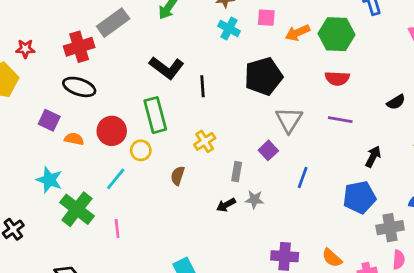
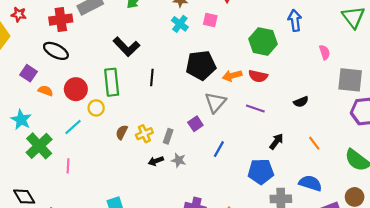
orange arrow: (298, 33) -> (232, 76), moved
black line: (202, 86) -> (152, 77), moved
yellow cross: (205, 141) -> (144, 134), moved

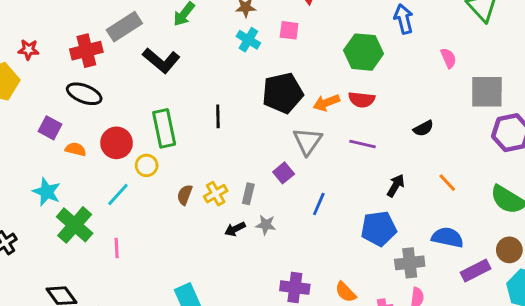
black L-shape: (126, 47) -> (161, 60), moved

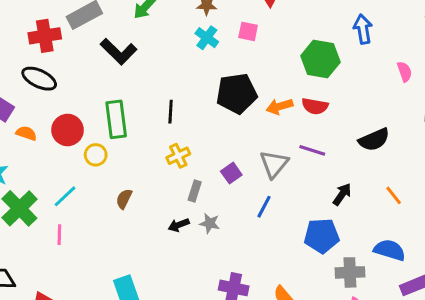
black semicircle: (423, 128) -> (374, 140), size x1.5
gray triangle: (307, 141) -> (274, 164), moved
yellow cross: (216, 194) -> (178, 156), moved
cyan line: (118, 195) -> (65, 196), moved
brown semicircle: (185, 195) -> (124, 199), moved

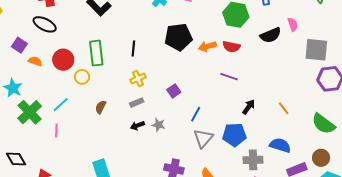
black semicircle: (374, 140) -> (271, 35), moved
gray triangle: (274, 164) -> (203, 138), moved
gray rectangle: (195, 191) -> (137, 103), moved, turned 48

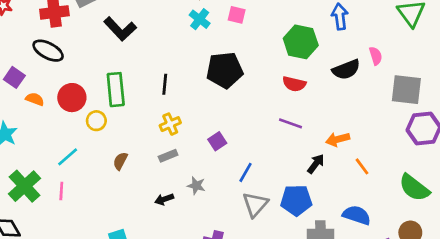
orange arrow: (207, 46) -> (338, 139), moved
green cross: (30, 112) -> (24, 186), moved
black arrow: (137, 126) -> (164, 199), moved

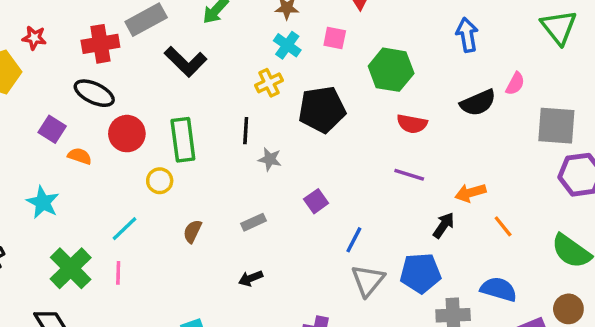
green hexagon: (301, 42) -> (391, 70), moved
pink semicircle: (376, 56) -> (515, 84), turned 48
red circle: (72, 98) -> (127, 134), moved
yellow cross: (170, 124) -> (269, 83), moved
gray star: (196, 186) -> (270, 159), moved

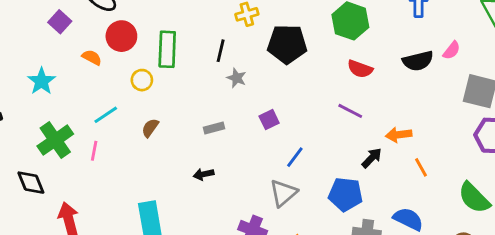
orange semicircle: (80, 156) -> (92, 57), moved
brown semicircle: (192, 231) -> (150, 128), moved
gray triangle: (368, 280) -> (283, 193), moved

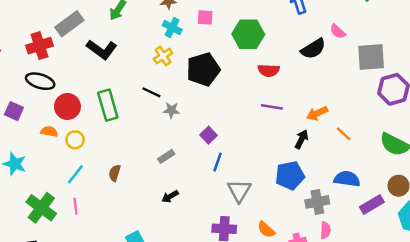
pink semicircle: (452, 50) -> (338, 31), turned 112
black line: (221, 51) -> (151, 92), turned -60
yellow circle: (142, 80) -> (75, 140), moved
blue line: (295, 157) -> (218, 162), moved

